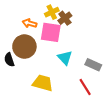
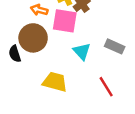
gray rectangle: (93, 65) -> (115, 46), moved

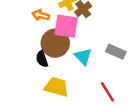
brown circle: (33, 38) -> (55, 43), moved
black semicircle: (15, 54) -> (42, 59), moved

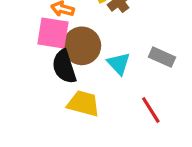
pink square: (66, 26) -> (53, 33), moved
black semicircle: (42, 59) -> (64, 67), size x1.5

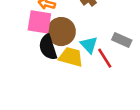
yellow trapezoid: (83, 104) -> (71, 57), moved
red line: (151, 110) -> (105, 58), moved

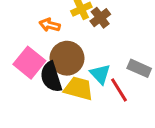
pink square: (39, 22) -> (29, 63), moved, turned 30

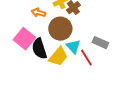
brown circle: (67, 58) -> (60, 29), moved
yellow trapezoid: (79, 89) -> (58, 57), turned 115

